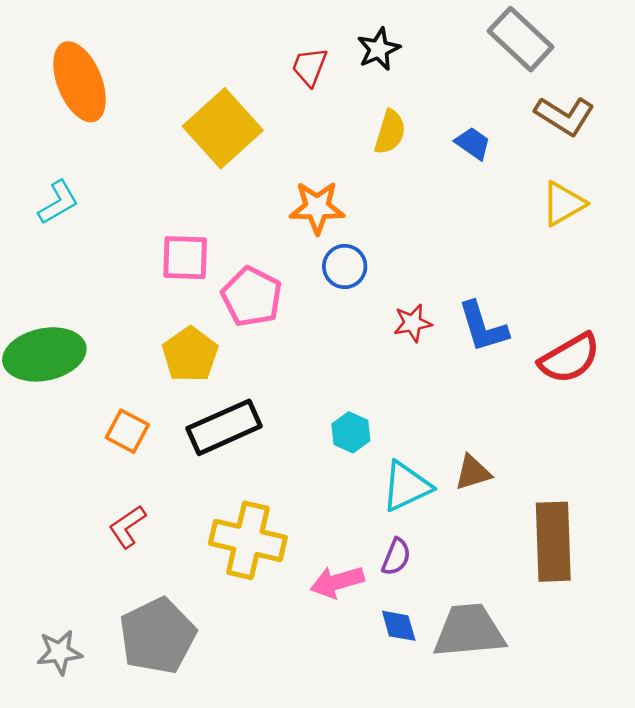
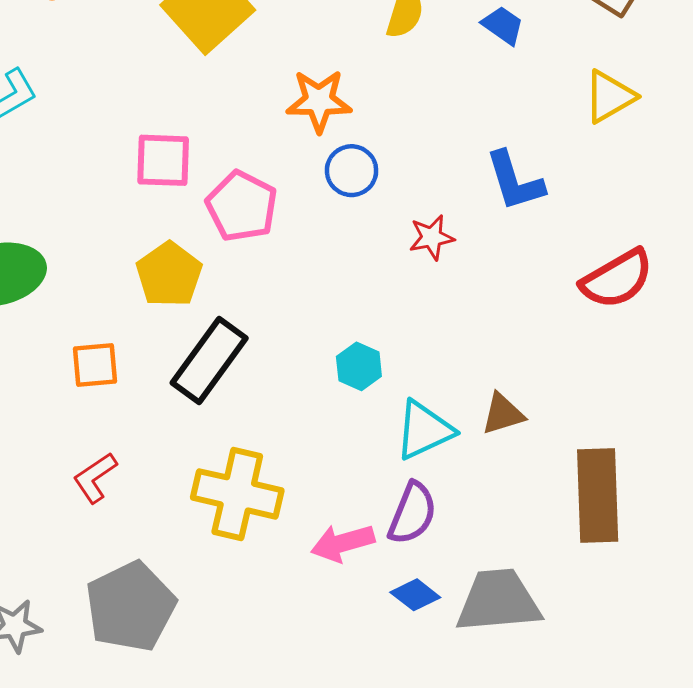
blue L-shape: (483, 327) -> (515, 181), moved
black rectangle: (224, 427) -> (209, 360), turned -30
orange square: (127, 431) -> (95, 365), turned -33
purple semicircle: (396, 557) -> (412, 513), size x1.4
blue diamond: (399, 626) -> (415, 595), turned -36

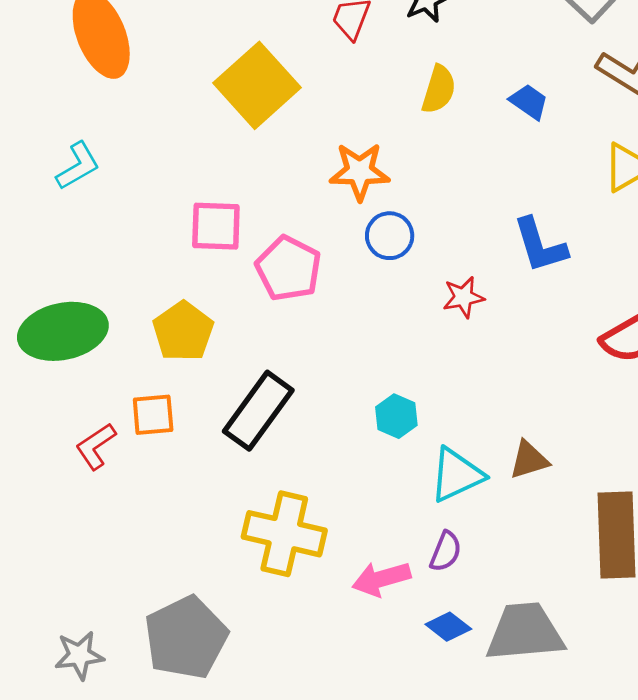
yellow pentagon: (169, 274) -> (183, 331), moved
red L-shape: (95, 478) -> (96, 446), moved
purple semicircle: (412, 513) -> (446, 551), size x0.7

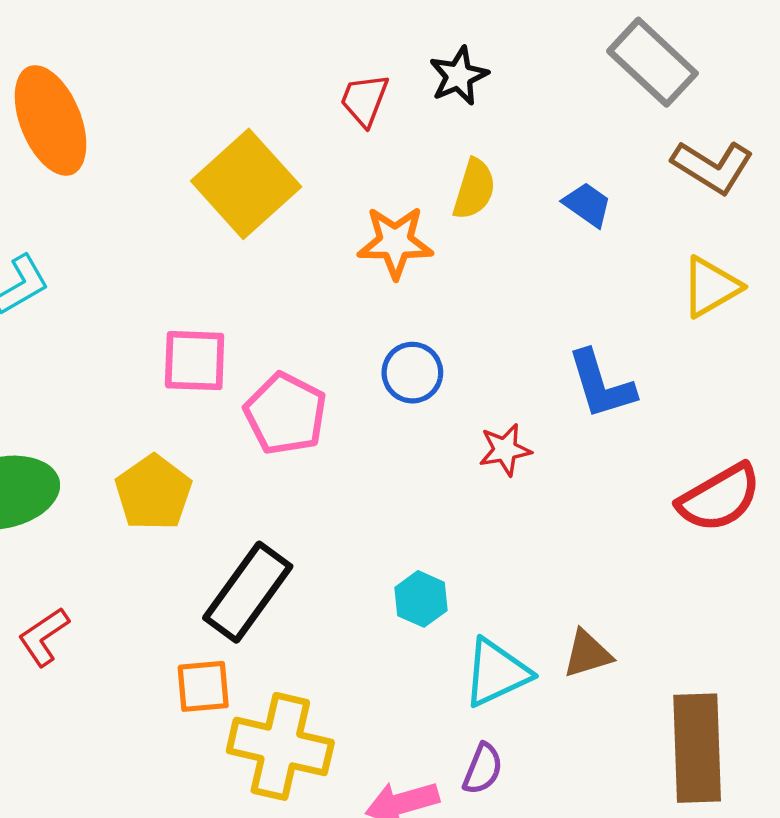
orange star: (360, 171) -> (395, 242), moved
orange square: (153, 415) -> (203, 686), moved

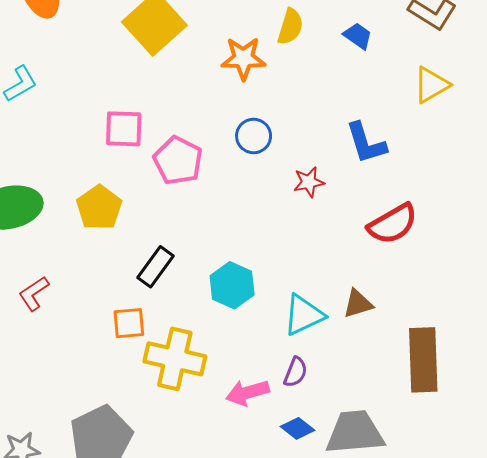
red semicircle: (719, 498) -> (393, 224), moved
black rectangle: (248, 592) -> (155, 267), size x0.7
cyan hexagon: (421, 599) -> (232, 285), moved, size x1.4

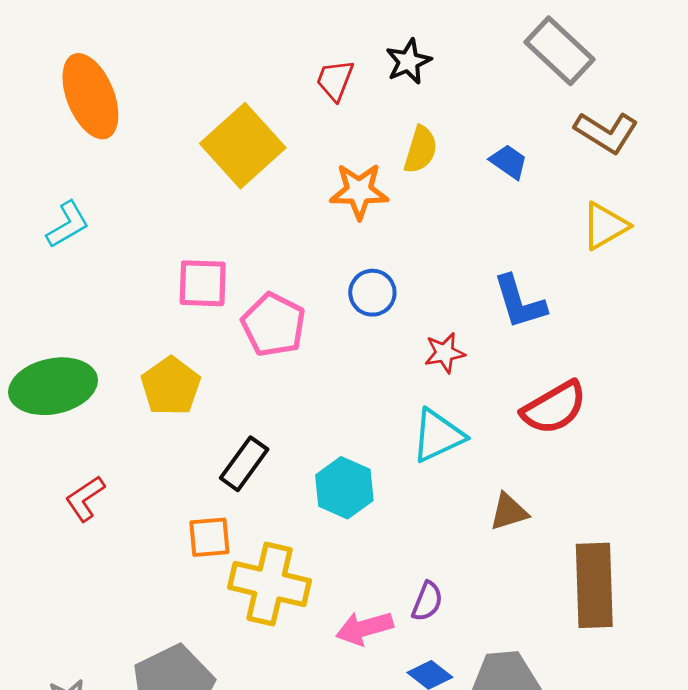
cyan triangle: (304, 315) -> (438, 436), moved

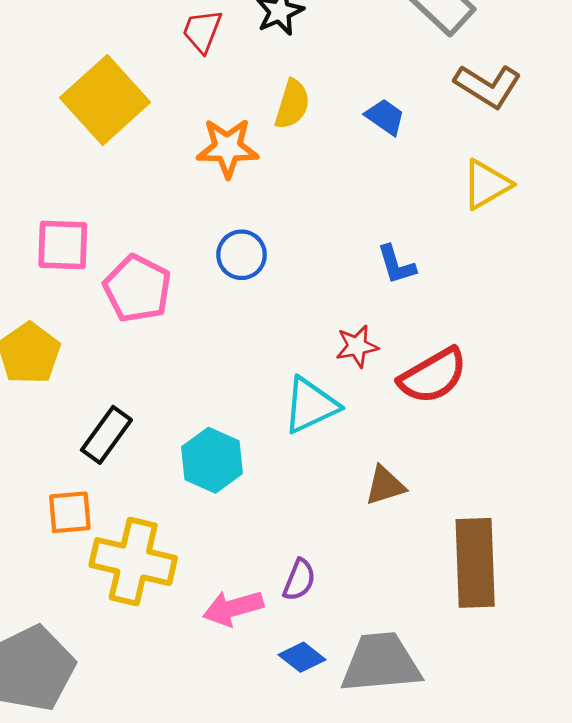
blue L-shape: (519, 302) -> (396, 265), size x0.7
red star: (445, 353) -> (357, 346), moved

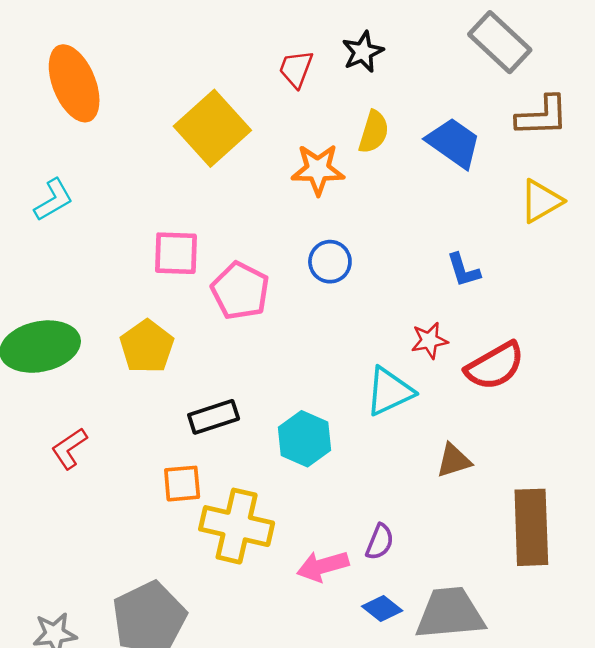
brown L-shape: (488, 86) -> (542, 116), turned -34
blue trapezoid: (385, 117) -> (454, 143), size x1.6
black rectangle: (106, 435) -> (214, 417), turned 36

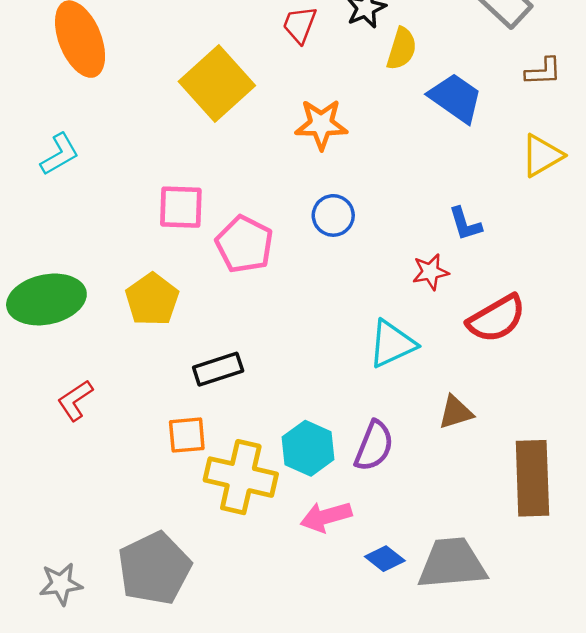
brown L-shape: (542, 116) -> (543, 71), size x0.7
yellow semicircle: (374, 132) -> (402, 49), moved
red star: (429, 340) -> (430, 272), moved
cyan hexagon: (305, 439) -> (308, 448), moved
purple semicircle: (380, 542) -> (374, 446), moved, size x1.4

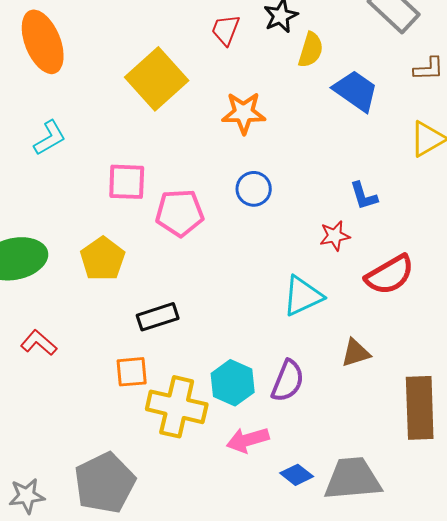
cyan L-shape: (60, 154) -> (50, 138), moved
pink pentagon: (244, 244) -> (180, 213), turned -30
red L-shape: (75, 400) -> (39, 343), turned 75

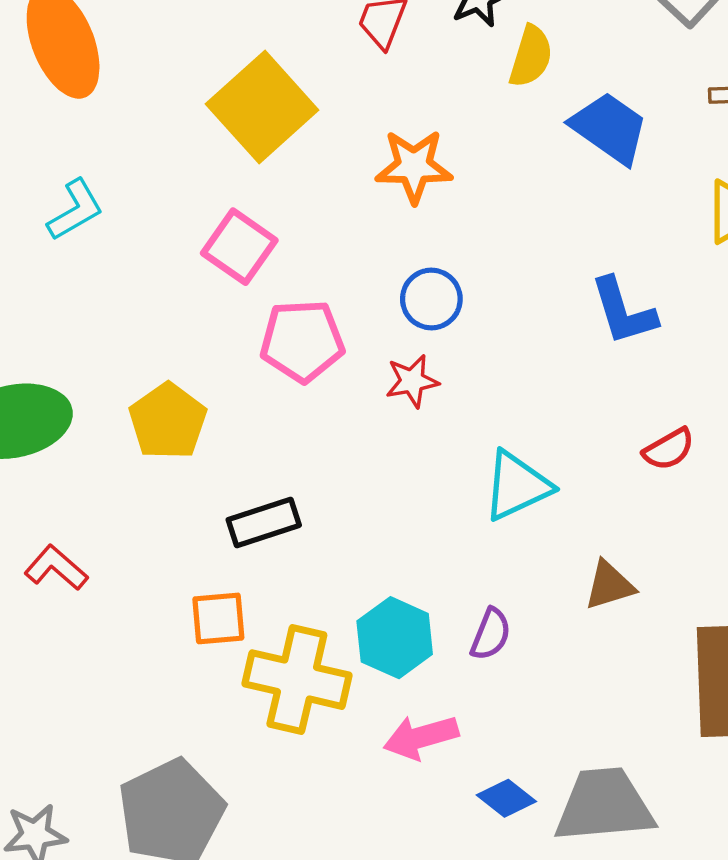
pink square: (127, 182) -> (239, 247), moved, turned 33
blue L-shape: (364, 196) -> (623, 311), size x1.4
red star: (335, 236) -> (412, 381), moved
red semicircle: (390, 275) -> (669, 449), size x0.6
purple semicircle: (288, 381) -> (491, 634), size x0.7

